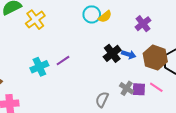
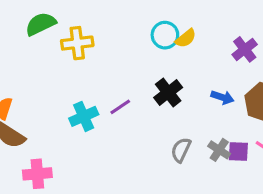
yellow cross: (35, 20) -> (77, 43), turned 30
black cross: (112, 53) -> (168, 93), moved
gray semicircle: (102, 100) -> (181, 150), moved

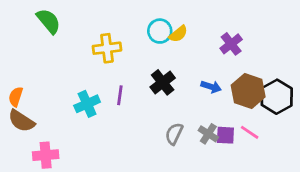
green semicircle: (41, 24) -> (49, 21), turned 76
yellow cross: (77, 43) -> (107, 48), moved
purple line: (120, 107) -> (120, 95), turned -48

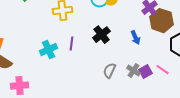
blue arrow: (211, 87) -> (136, 38), turned 48
brown hexagon: (248, 91) -> (162, 21), moved
purple square: (225, 135) -> (146, 72), turned -32

